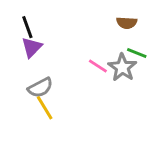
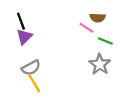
pink line: (98, 66) -> (86, 28), moved
gray star: (122, 67) -> (100, 64), moved

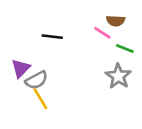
black line: (21, 21) -> (52, 37), moved, turned -63
purple triangle: (24, 37) -> (21, 68), moved

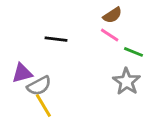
brown semicircle: (116, 21) -> (112, 15), moved, turned -36
purple triangle: (21, 68) -> (22, 73), turned 30

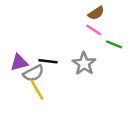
black line: (56, 39) -> (48, 61), moved
gray star: (127, 82) -> (84, 64), moved

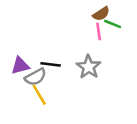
pink line: (94, 30) -> (99, 31), turned 49
green line: (114, 44) -> (113, 24), moved

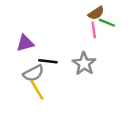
purple triangle: (20, 66) -> (25, 43), moved

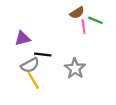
brown semicircle: (96, 13) -> (77, 13), moved
gray star: (84, 64) -> (75, 68), moved

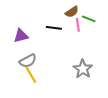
black line: (43, 55) -> (54, 28), moved
gray star: (75, 68) -> (83, 69), moved

